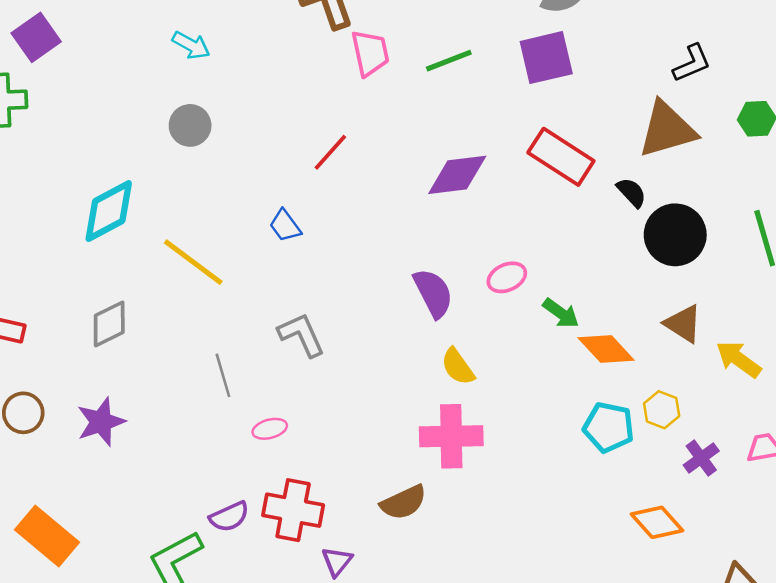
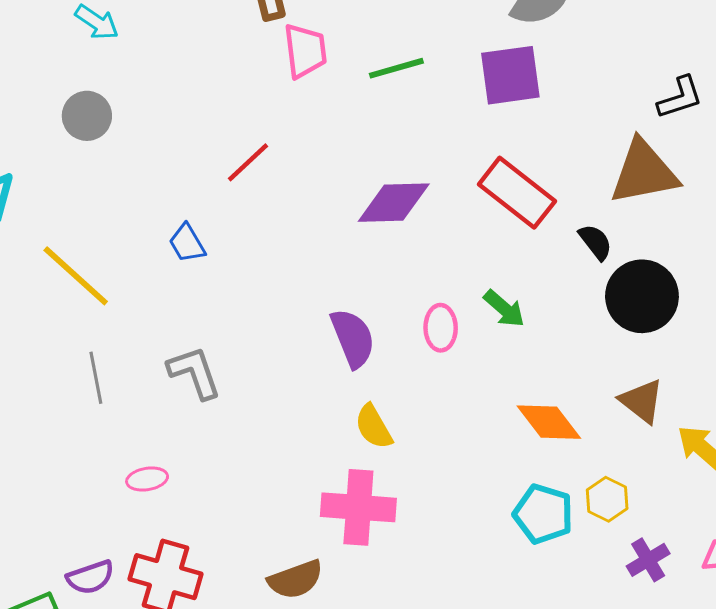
pink ellipse: (507, 277) -> (441, 328), turned -72
green arrow: (561, 313) -> (504, 309), moved
gray line: (223, 375) -> (96, 378), moved

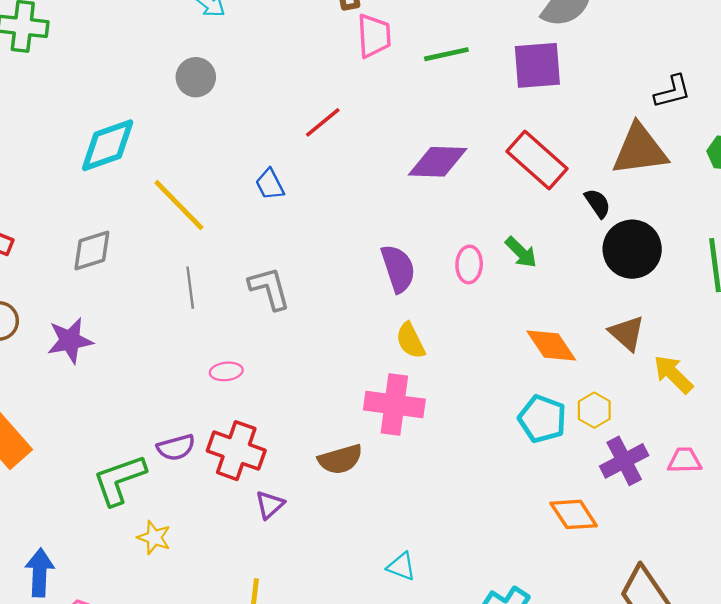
purple cross: (648, 560) -> (624, 461), size x1.4

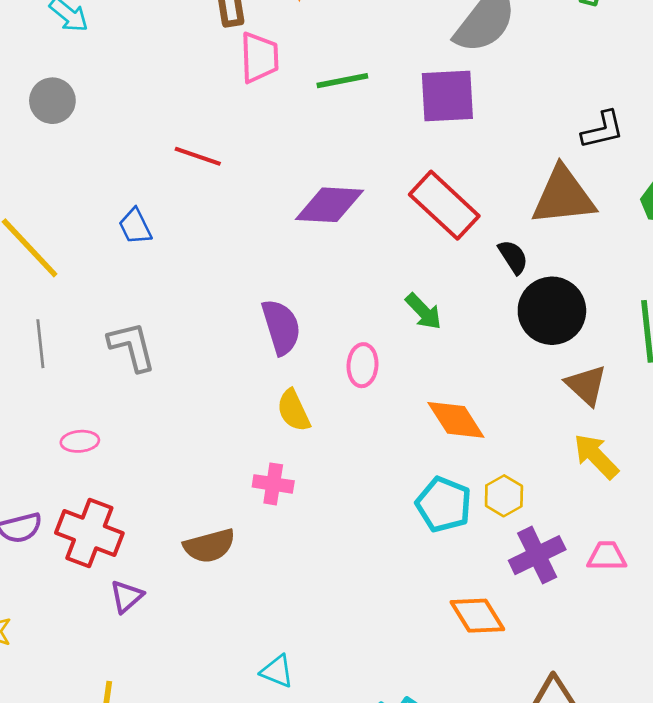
red line: (323, 122) -> (198, 156), turned 57
pink ellipse: (469, 264) -> (363, 365), moved
brown triangle: (627, 333) -> (586, 385), moved
pink cross: (394, 405) -> (273, 484), size x0.6

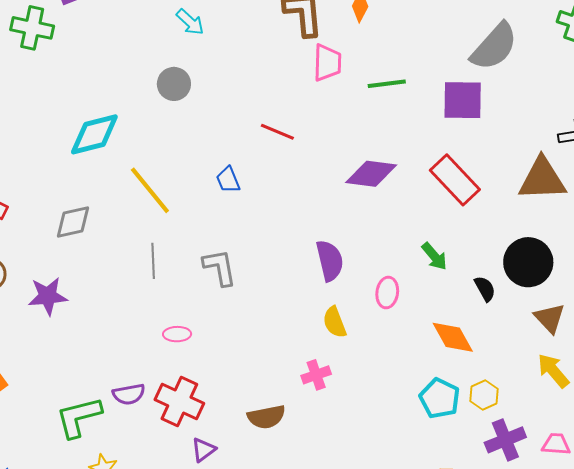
black semicircle: (513, 257) -> (485, 289), moved
pink cross: (273, 484) -> (316, 375), turned -32

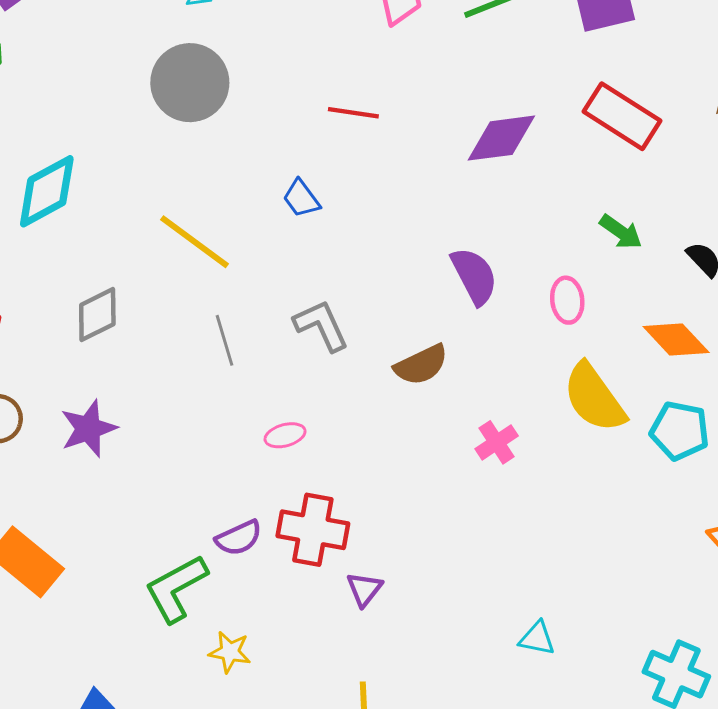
gray circle: (174, 84) -> (190, 83), size x1.6
cyan diamond: (94, 134) -> (47, 191), moved
yellow semicircle: (335, 322) -> (594, 398), moved, size x1.6
brown semicircle: (266, 417) -> (421, 365), moved

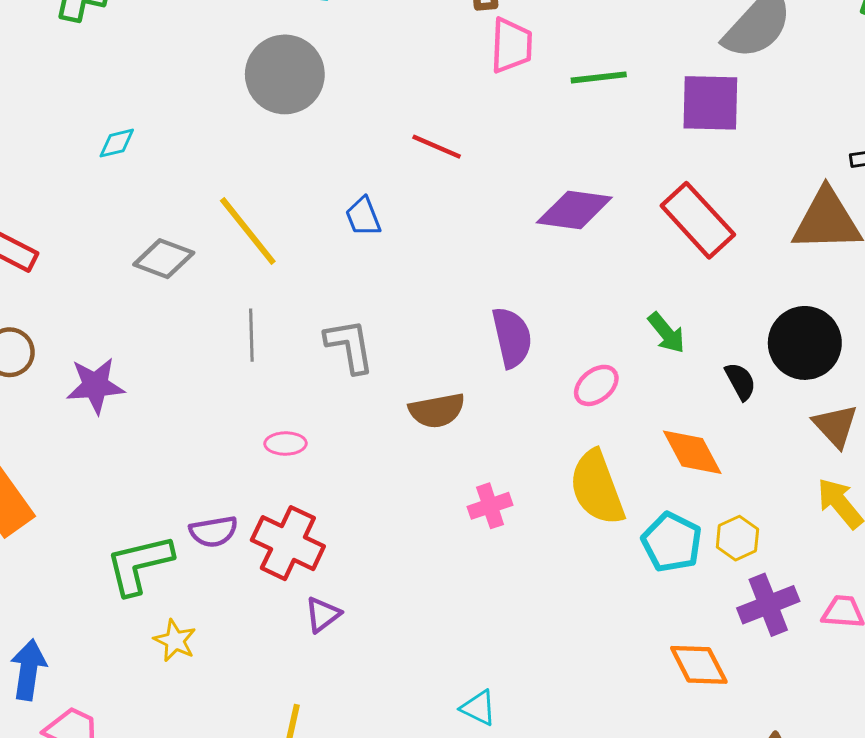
cyan diamond: (47, 191) -> (117, 143), size x0.5
pink ellipse: (567, 300) -> (596, 385), turned 42
gray diamond: (97, 314) -> (164, 259), moved, turned 32

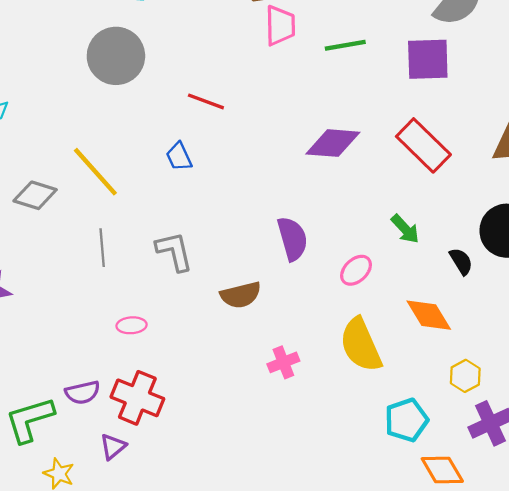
red line: (437, 147) -> (206, 101), moved
cyan pentagon: (672, 542) -> (406, 420), moved, turned 30
purple triangle: (323, 614) -> (113, 447), moved

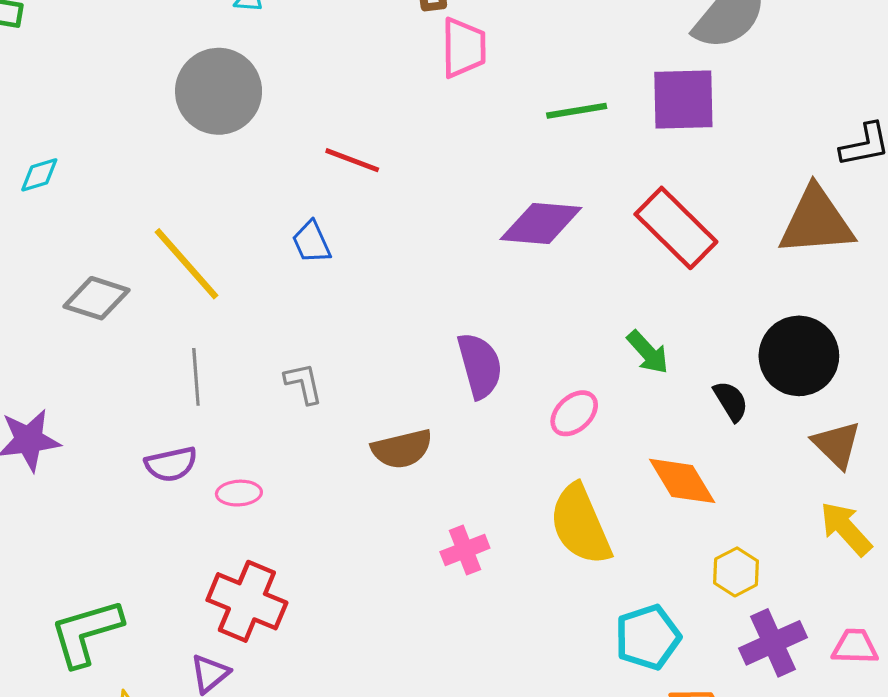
green line: (345, 45) -> (577, 111), moved
gray L-shape: (174, 251) -> (303, 383), size x0.7
purple semicircle: (83, 393) -> (171, 464), moved

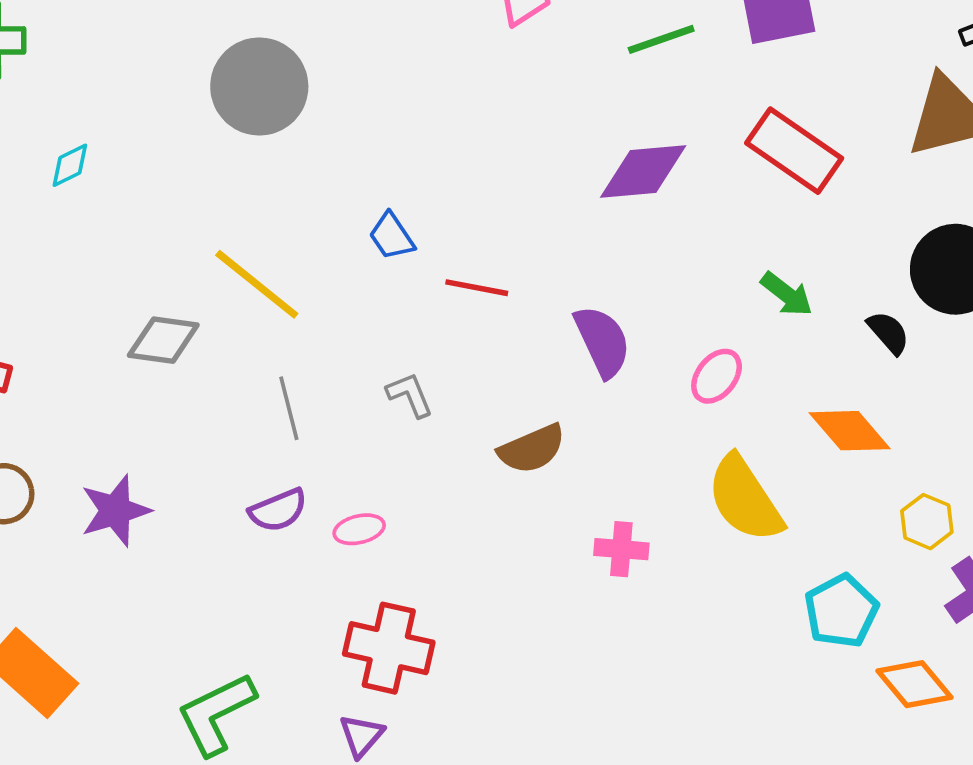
red line: (352, 160) -> (477, 288), moved
cyan diamond: (39, 175) -> (70, 165), moved
pink cross: (465, 550) -> (621, 549), turned 36

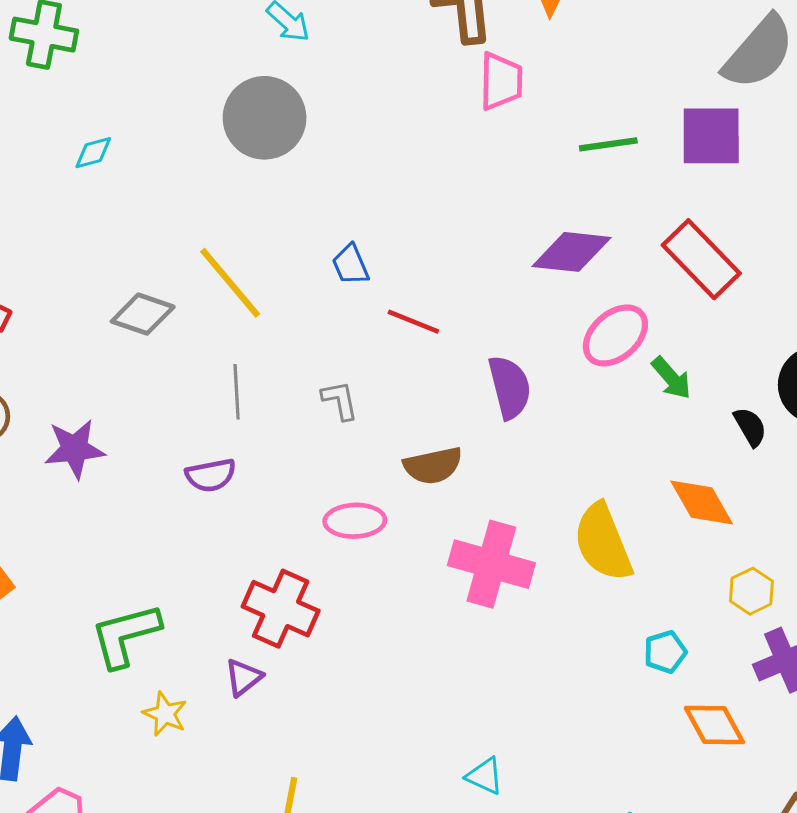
pink ellipse: (717, 376) -> (615, 335), moved, size x1.4
pink ellipse: (359, 529) -> (355, 521), moved, size x1.4
pink cross: (621, 549) -> (491, 564), size x1.8
cyan pentagon: (841, 611) -> (665, 652), size x0.7

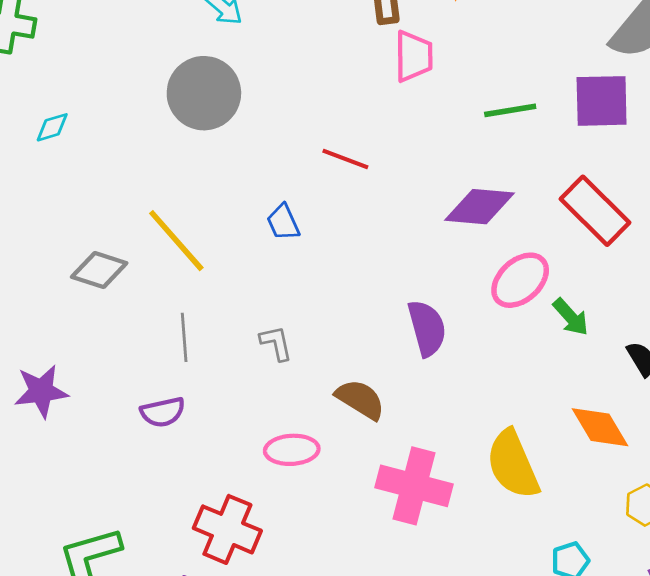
red line: (413, 322) -> (345, 159), moved
brown semicircle: (433, 466) -> (360, 399), turned -135

